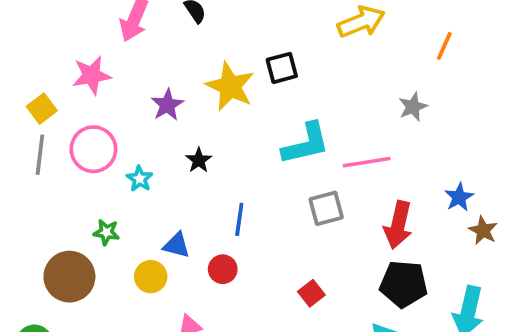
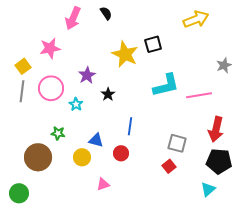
purple star: (167, 105) -> (87, 75), moved
gray square: (326, 208) -> (177, 143), moved, turned 30

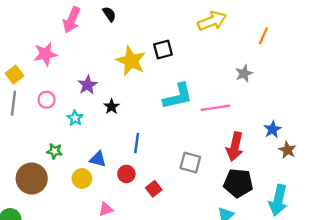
pink circle: (51, 88) -> (47, 100), size x0.6
red square: (169, 166) -> (154, 189), moved

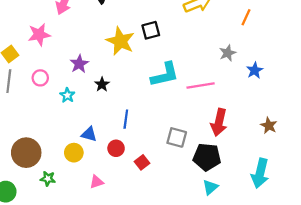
blue star: (273, 129) -> (255, 70), moved
green star: (55, 151) -> (48, 179), moved
black pentagon: (238, 183) -> (207, 157), moved

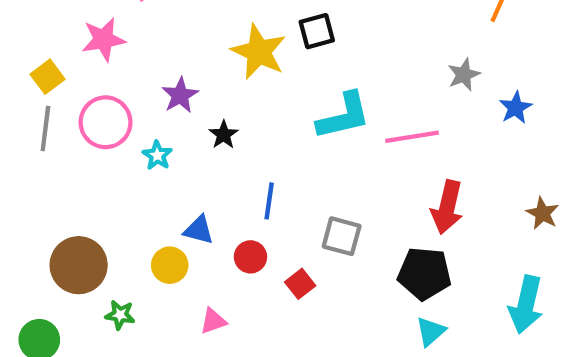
pink circle: (40, 78) -> (106, 122), size x1.6
gray square: (177, 137) -> (342, 236), moved

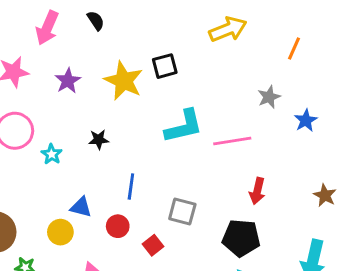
purple star: (180, 95) -> (68, 81), moved
black star: (224, 135) -> (99, 140), turned 30
red arrow: (447, 207) -> (257, 191), size x0.7

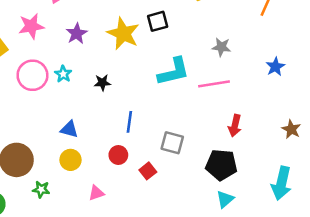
gray star: (269, 97) -> (221, 47), moved, turned 30
cyan star: (52, 154) -> (63, 74), moved
blue triangle: (81, 207) -> (69, 129), moved

